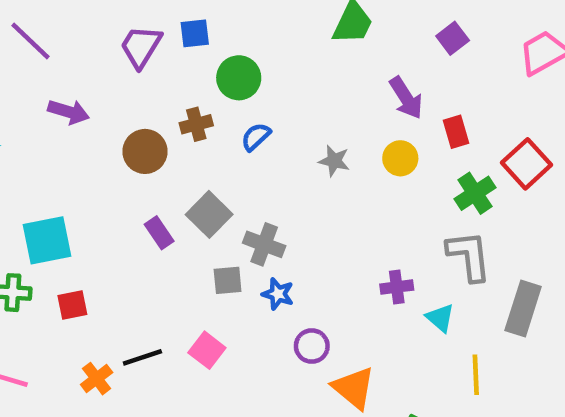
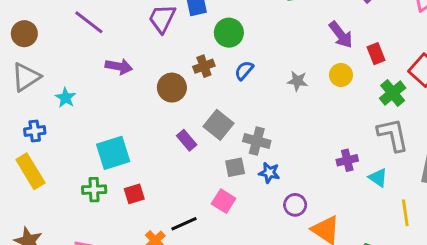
pink square: (207, 350) -> (224, 201), moved

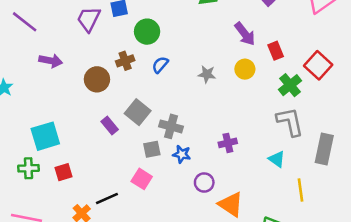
purple cross: (347, 160) -> (228, 143), moved

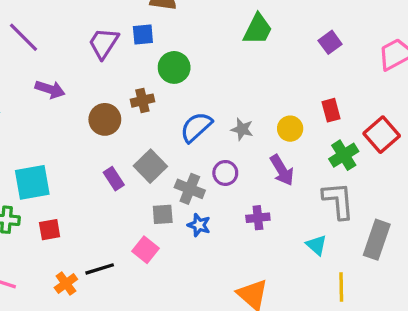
purple arrow: (245, 34) -> (282, 170), moved
blue semicircle: (160, 65) -> (196, 127), moved, size x1.5
purple circle: (204, 183) -> (225, 173), moved

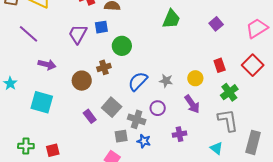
red square: (382, 135) -> (253, 65), moved
cyan square: (32, 182) -> (42, 102), moved, turned 30

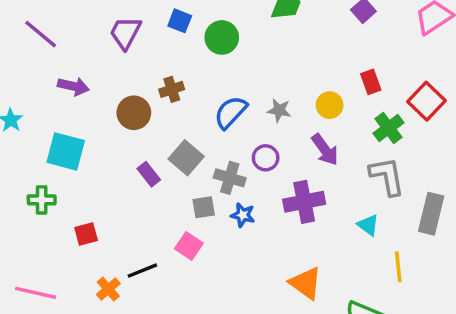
blue square: (101, 27) -> (180, 21), moved, turned 32
green circle: (122, 46) -> (222, 37), moved
red square: (253, 65) -> (427, 101), moved
purple cross: (180, 134) -> (304, 202), size x1.6
green cross: (26, 146) -> (42, 200), moved

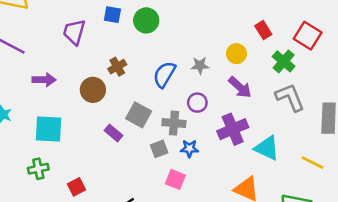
cyan triangle: (368, 225) -> (267, 148), moved, size x1.5
pink square: (189, 246) -> (175, 179), moved
yellow line: (398, 267) -> (312, 163), turned -45

